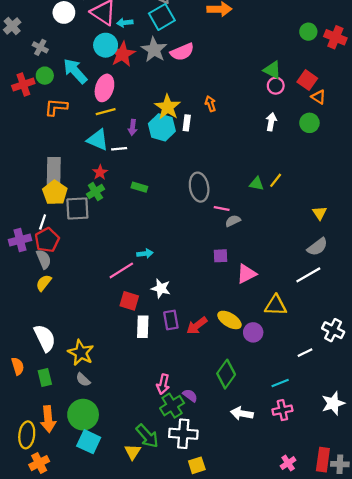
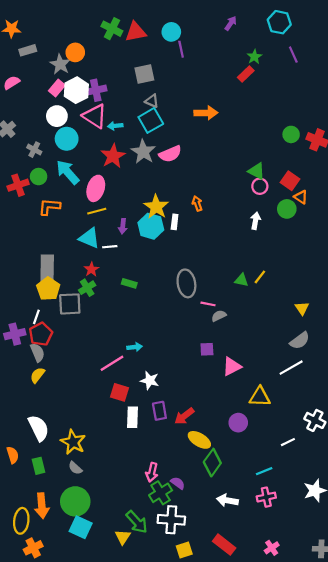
cyan circle: (106, 45) -> (67, 139), moved
green circle: (309, 123) -> (287, 209), moved
yellow ellipse: (229, 320) -> (199, 440), moved
red rectangle: (323, 460) -> (224, 545), moved, turned -60

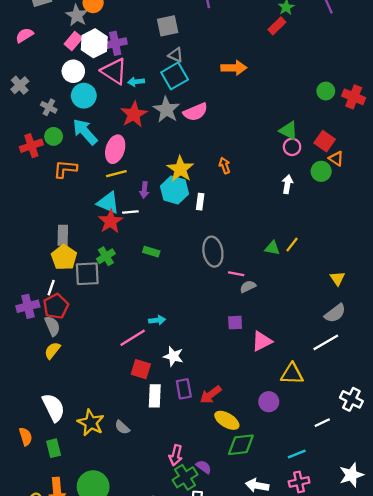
white rectangle: (175, 222) -> (200, 202), moved
gray rectangle: (47, 268) -> (63, 235), size x0.7
red star: (91, 269) -> (111, 221), moved, size x1.5
green diamond: (212, 463) -> (241, 445), turned 48
gray semicircle: (75, 468) -> (122, 427), moved

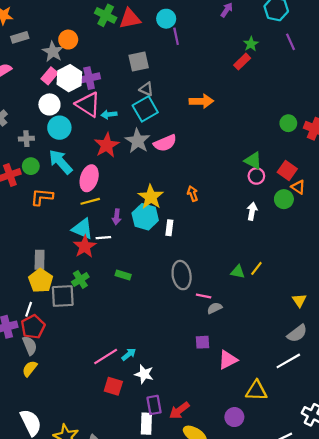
gray cross: (49, 107) -> (26, 139), turned -32
cyan arrow: (157, 320) -> (129, 354), moved, turned -32
white rectangle: (155, 396) -> (146, 424), moved

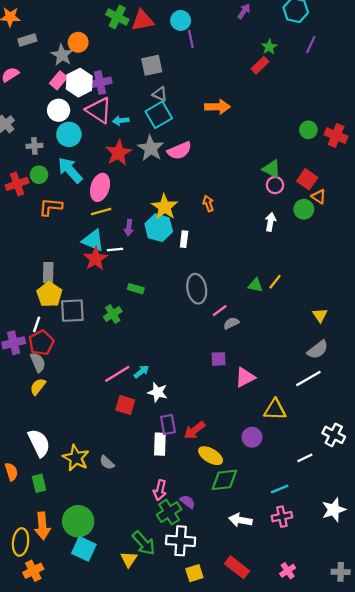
purple line: (291, 42) -> (311, 45), turned 49
green cross: (80, 279) -> (113, 314), moved
pink line: (204, 296) -> (220, 311), turned -48

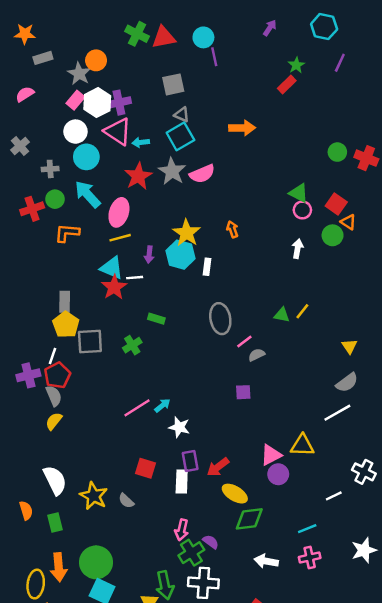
pink triangle: (245, 377) -> (271, 455), moved
red square: (125, 405) -> (145, 468), moved
green arrow: (144, 543) -> (165, 585), turned 30

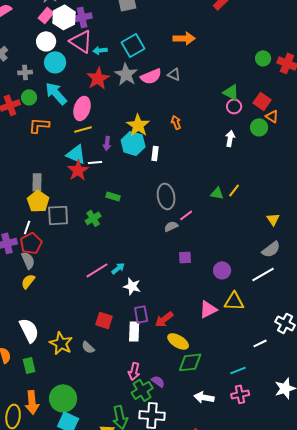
gray triangle: (182, 115) -> (174, 74), moved
gray semicircle: (257, 355) -> (171, 226), moved
purple circle: (278, 474) -> (222, 270), moved

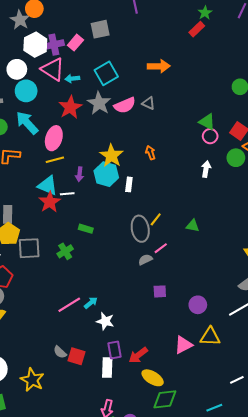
pink rectangle: (46, 15) -> (75, 43), moved
yellow line: (234, 190) -> (156, 219), moved
gray semicircle: (88, 347) -> (60, 352), moved

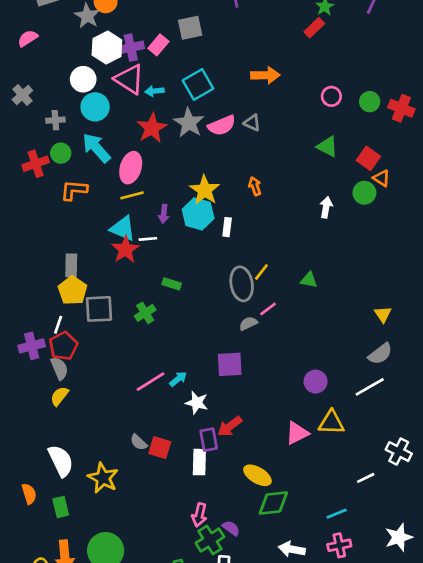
pink circle: (210, 136) -> (331, 96), moved
purple square: (160, 291) -> (230, 364), moved, size x1.5
red arrow: (138, 355) -> (230, 426), moved

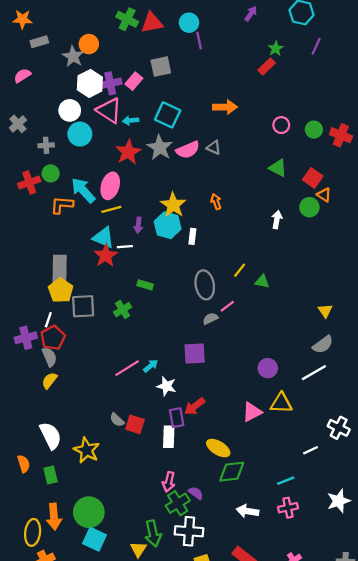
cyan square: (198, 84) -> (168, 115), turned -35
cyan arrow: (96, 148) -> (83, 190), moved
gray rectangle: (71, 265) -> (60, 269), size x1.4
yellow line: (261, 272) -> (240, 270), moved

